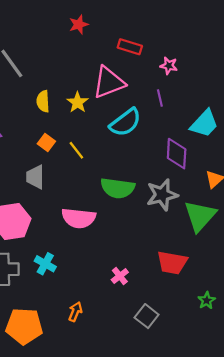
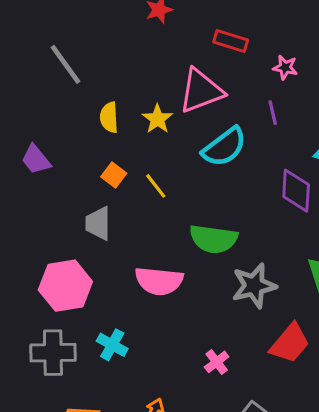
gray star: (162, 195) -> (254, 286), moved
red trapezoid: (172, 263) -> (290, 343), turned -60

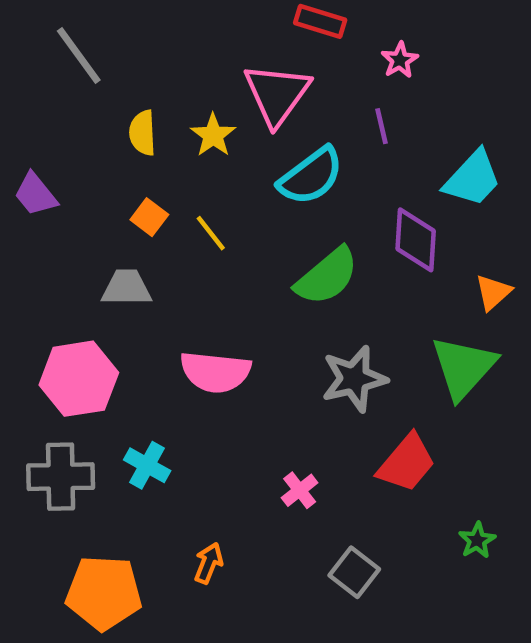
pink star: (285, 67) -> (400, 60), turned 30
pink triangle: (201, 91) -> (277, 94), turned -33
gray trapezoid: (98, 223) -> (127, 288), turned 90
green semicircle: (213, 239) -> (327, 276), moved, turned -48

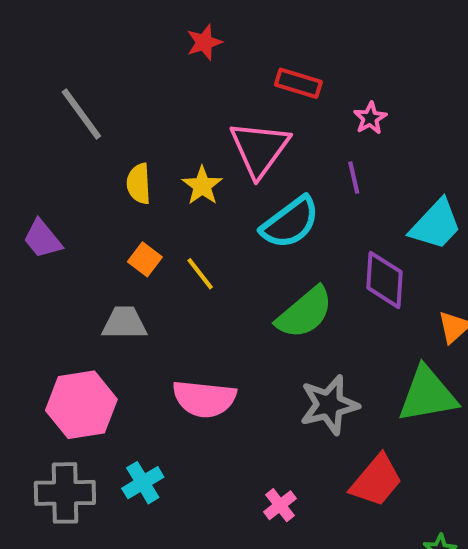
green triangle: (463, 367) -> (427, 395), turned 38
cyan cross: (147, 465) -> (143, 483), turned 30

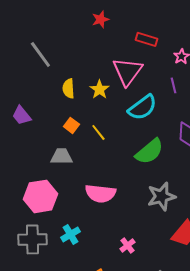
pink cross: (280, 505) -> (127, 245), moved

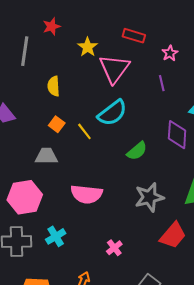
red star: (100, 19) -> (52, 26), moved
gray line: (40, 54) -> (25, 51), turned 44
yellow star: (99, 89) -> (88, 47), moved
cyan semicircle: (142, 107) -> (112, 113), moved
green semicircle: (149, 151) -> (137, 151), size x0.7

